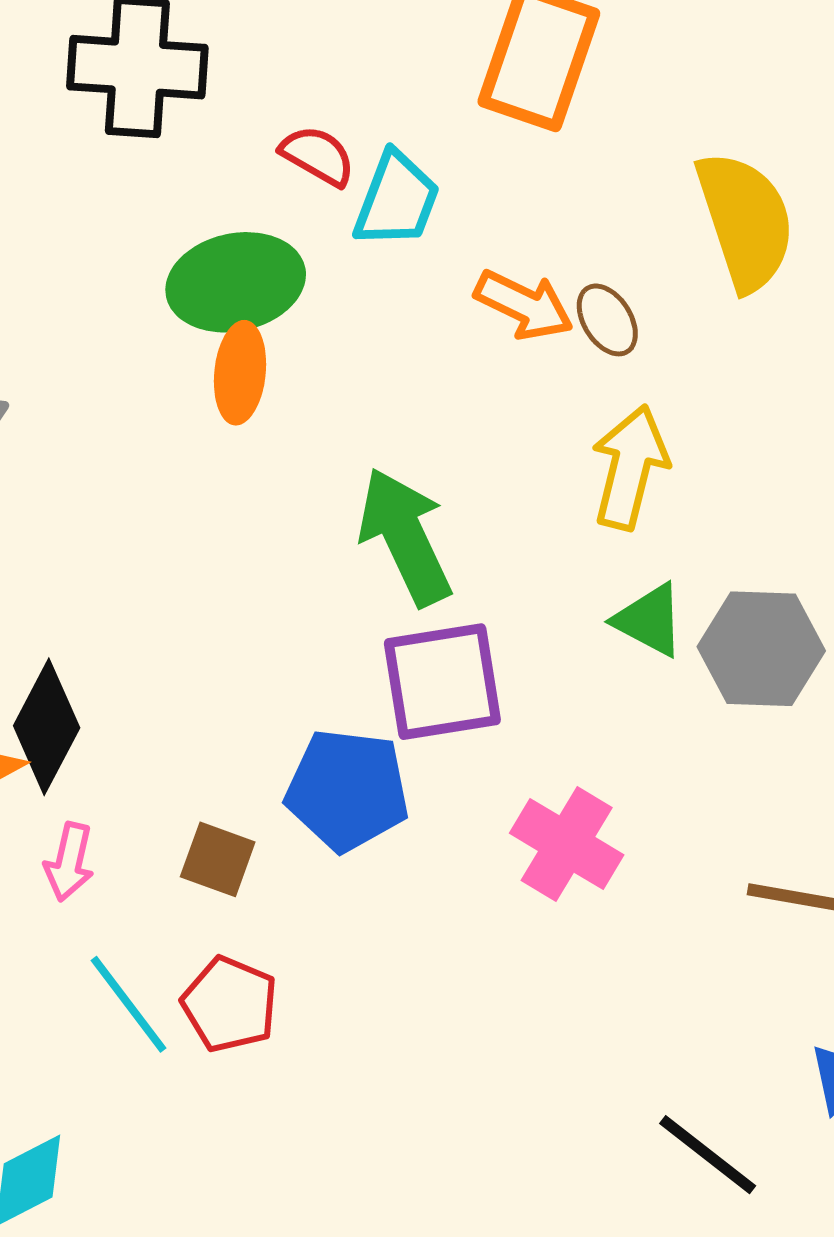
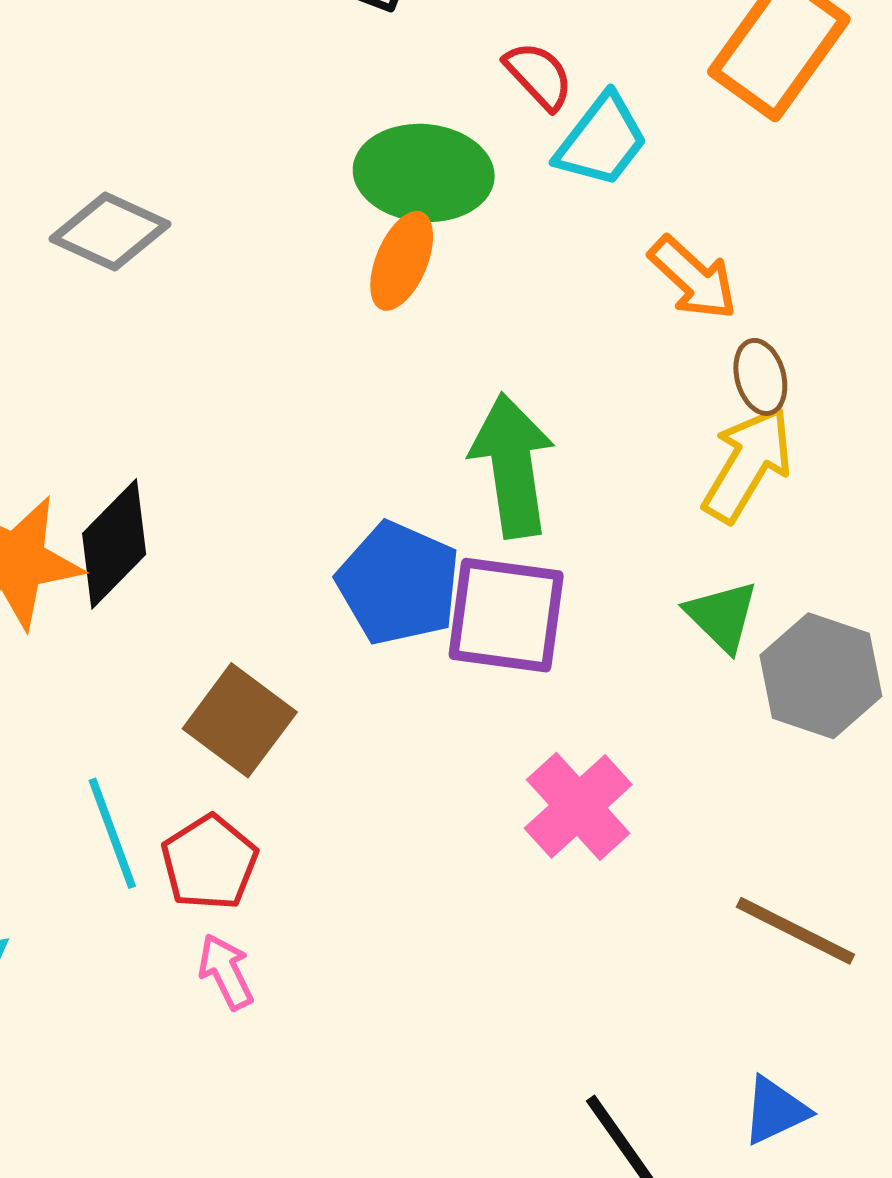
brown ellipse: (607, 320) -> (760, 377), moved
blue pentagon: (347, 790) -> (398, 583), moved
brown square: (218, 859) -> (240, 720), size x1.4
pink arrow: (69, 862) -> (226, 972), moved, turned 124

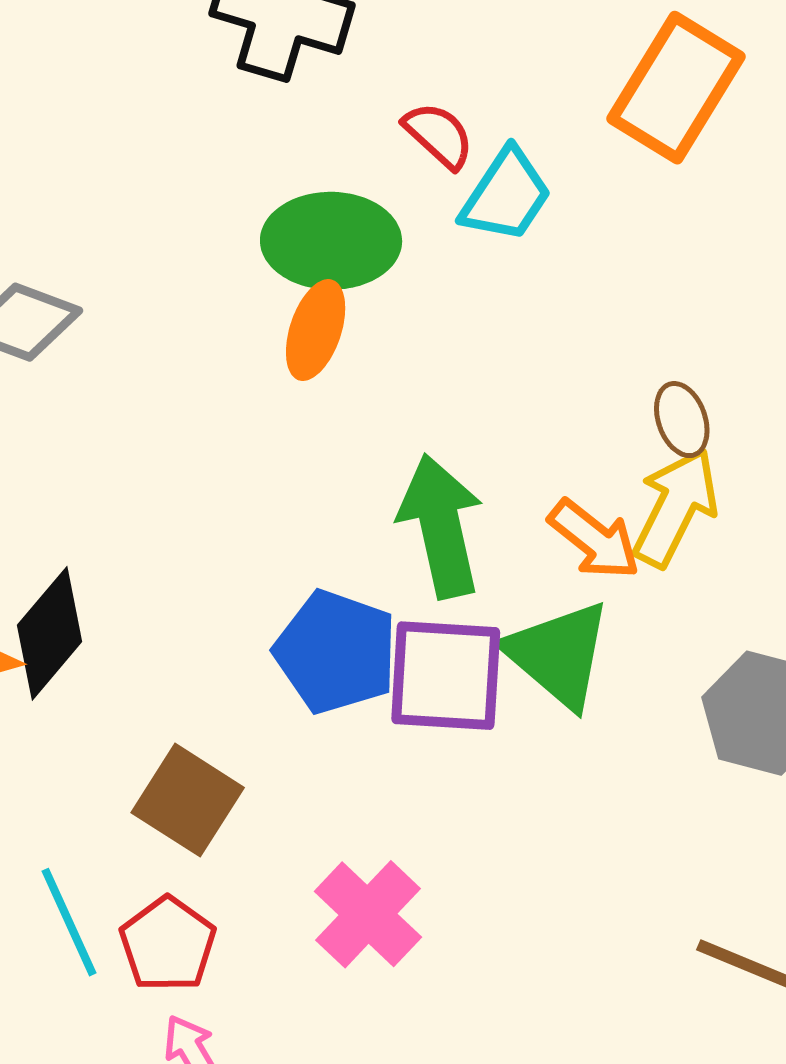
orange arrow: (693, 278) -> (594, 539), moved
green triangle: (722, 616) -> (558, 654), moved, size x1.5
pink cross: (578, 806) -> (368, 914), moved

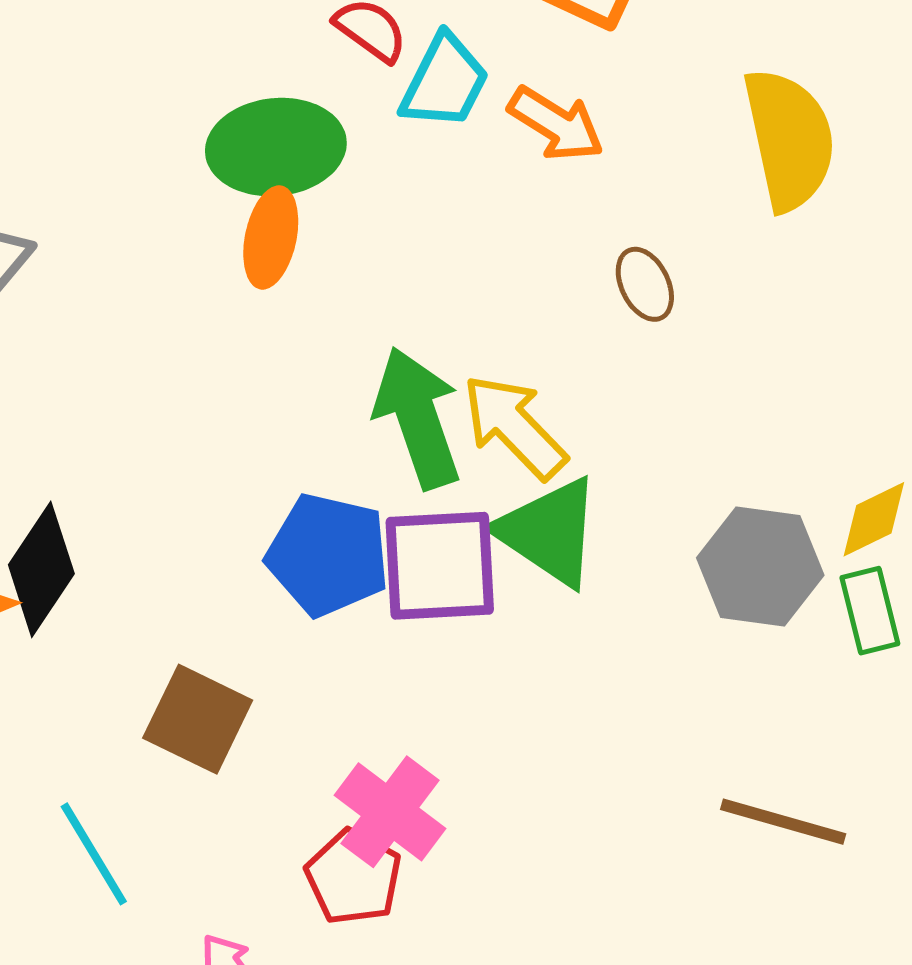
yellow arrow: (675, 507) -> (514, 427), moved, turned -64
orange arrow: (594, 539) -> (556, 124), moved
red pentagon: (168, 944) -> (353, 877), moved

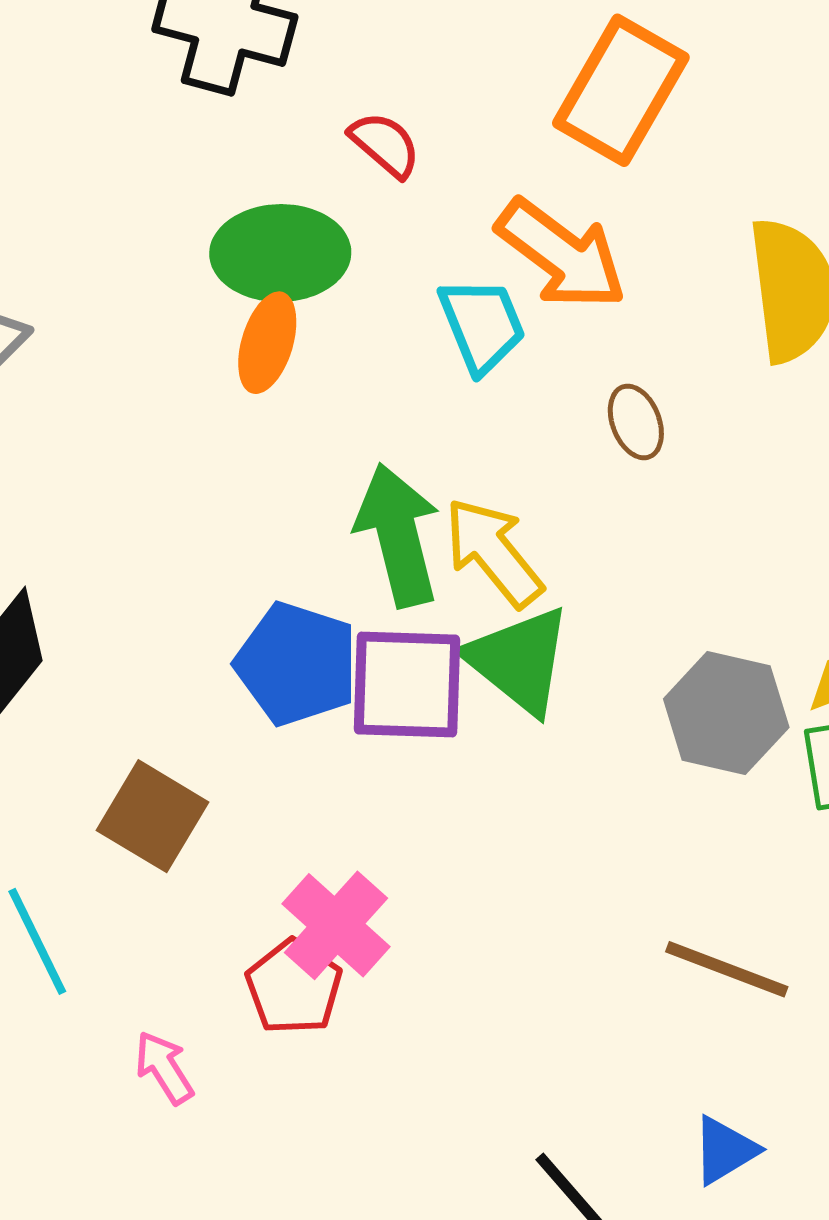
cyan trapezoid: (445, 82) -> (482, 325), moved, turned -54
orange arrow: (556, 124) -> (561, 254), size x1.4

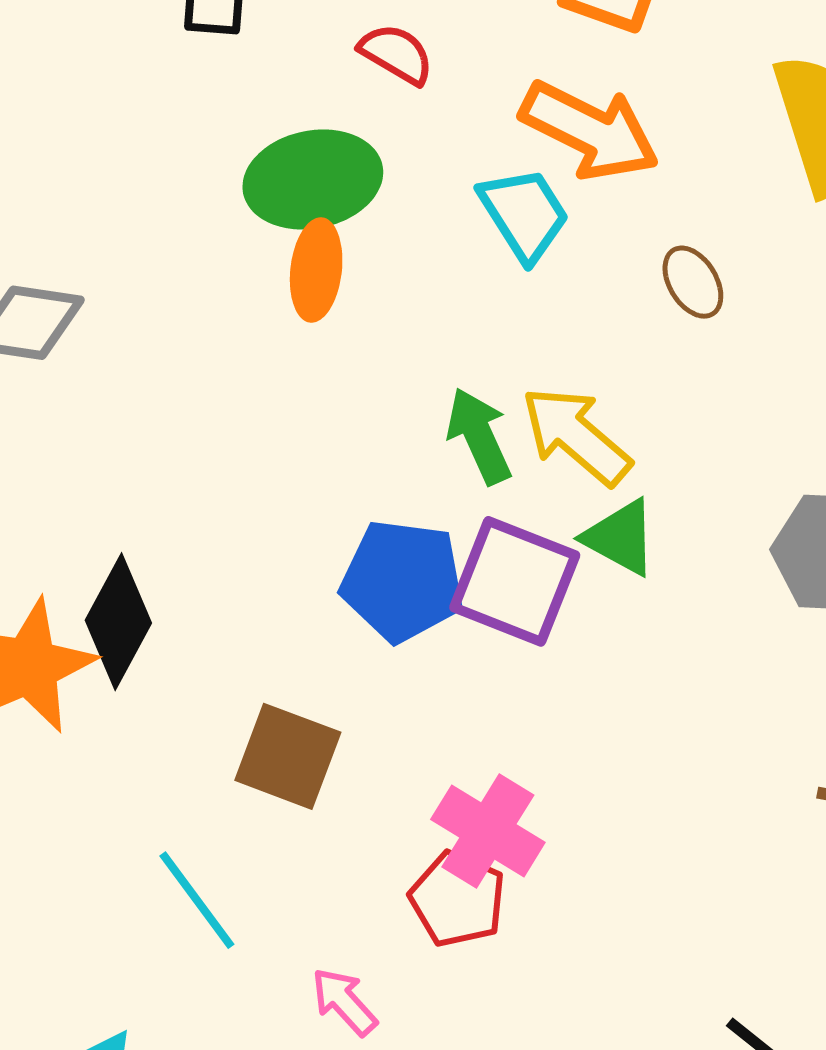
green arrow: (398, 535) -> (479, 436), size x0.7
green triangle: (519, 660) -> (620, 537), size x0.7
purple square: (407, 685) -> (515, 581), turned 30

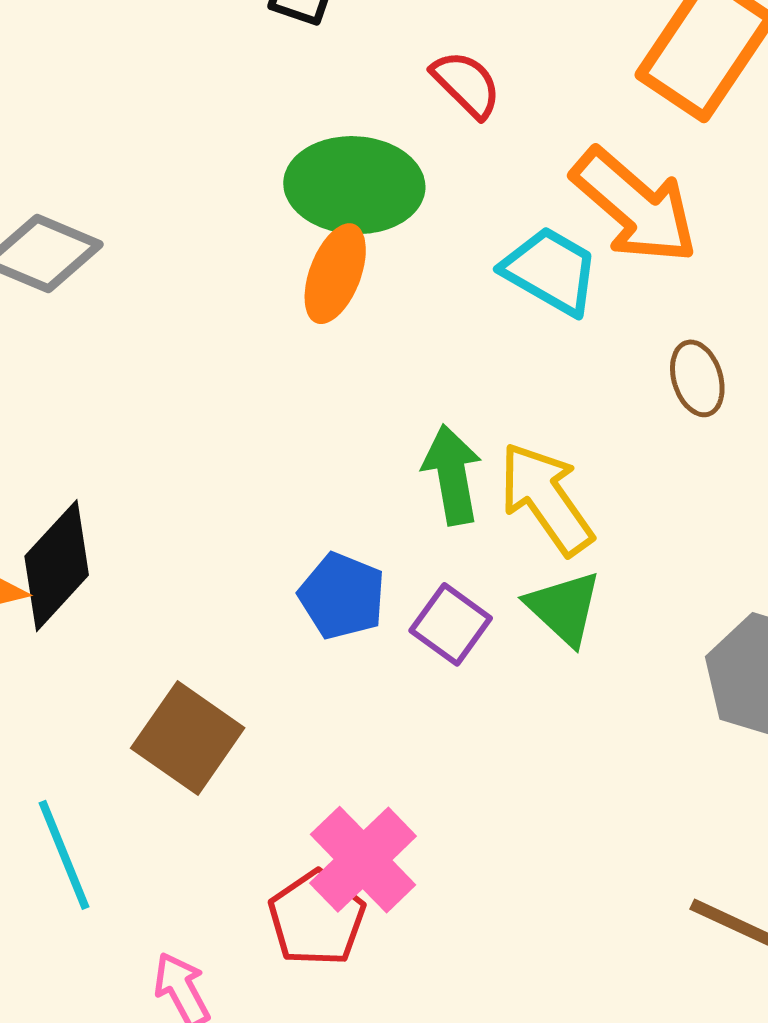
cyan trapezoid: (524, 214) -> (551, 271), turned -42
blue pentagon: (402, 581) -> (342, 596), size x0.7
purple square: (515, 581) -> (451, 624), size x0.6

